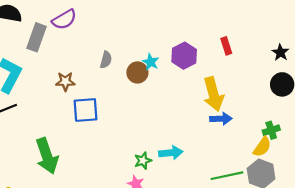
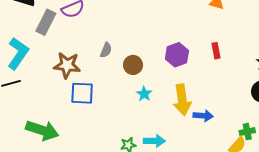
cyan star: (151, 62) -> (144, 94), moved
brown star: (65, 81) -> (67, 65), size x1.5
yellow arrow: (213, 94) -> (182, 100), moved
green arrow: (47, 156) -> (42, 130), turned -60

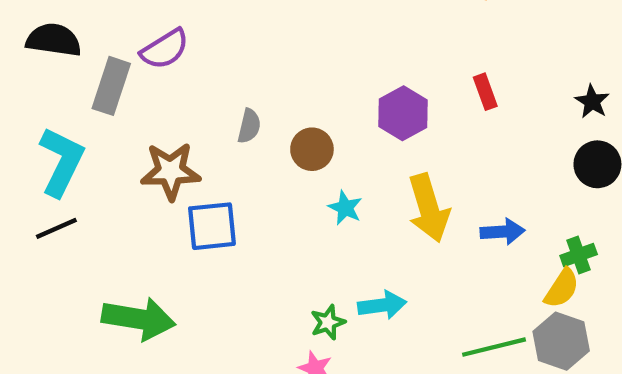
blue arrow: (203, 116) -> (503, 232), moved

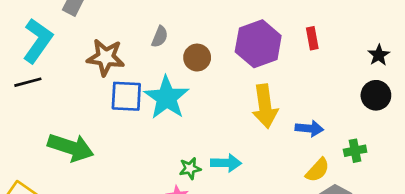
purple hexagon: (403, 113) -> (258, 44), size x1.4
cyan star: (345, 208) -> (167, 98), moved, size x2.0
yellow semicircle: (562, 288) -> (318, 170), moved

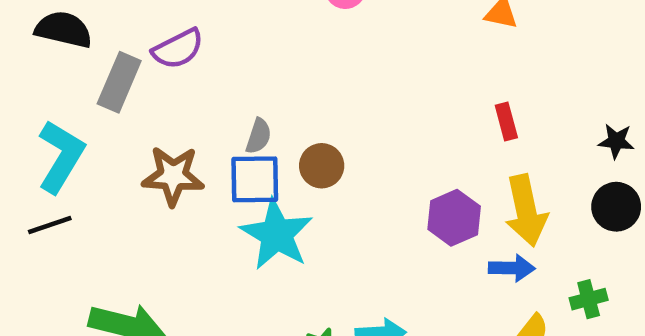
purple hexagon: (258, 44) -> (454, 218), moved, size x0.7
black star: (379, 55) -> (616, 141), turned -30
blue square: (126, 96) -> (255, 179), moved
yellow arrow: (265, 106) -> (526, 211), moved

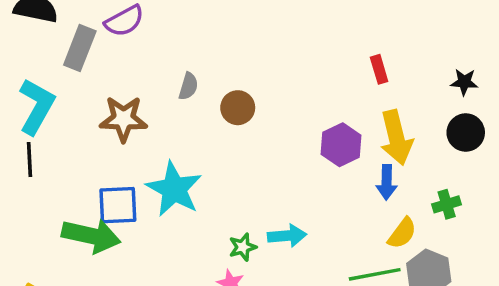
blue square: (255, 179) -> (118, 205), moved
black line: (50, 225) -> (30, 160), turned -72
cyan star: (277, 234) -> (174, 189), moved
blue arrow: (512, 268) -> (387, 182), turned 92

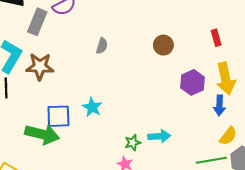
brown circle: (238, 108) -> (163, 45), moved
brown star: (123, 119) -> (40, 67), moved
cyan star: (174, 189) -> (92, 107), size x0.6

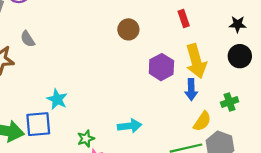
gray semicircle: (102, 46) -> (28, 39), moved, turned 133
blue square: (58, 116) -> (38, 124), moved
green star: (133, 143) -> (86, 139), moved

